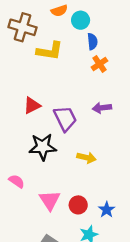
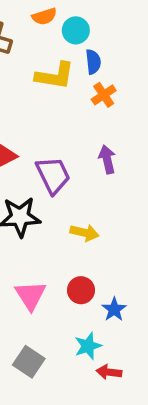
yellow L-shape: (50, 51) -> (55, 76), moved
purple arrow: (102, 108) -> (107, 159), turned 84
red circle: (78, 205) -> (81, 290), moved

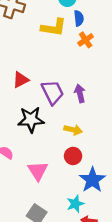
purple arrow: (107, 159) -> (80, 93), moved
red circle: (81, 290) -> (73, 156), moved
blue star: (114, 309) -> (92, 180), size x1.6

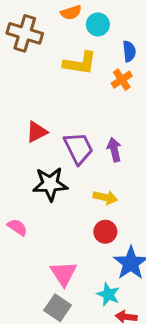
blue semicircle: (79, 18) -> (129, 51), moved
pink triangle: (38, 171) -> (64, 274), moved
cyan star: (75, 204) -> (108, 294), turned -30

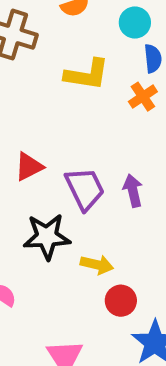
cyan circle: (98, 24) -> (135, 22), moved
yellow arrow: (105, 197) -> (97, 265), moved

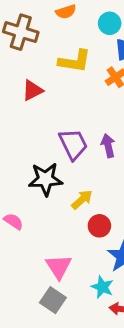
red triangle: (29, 167) -> (32, 90), moved
yellow arrow: (97, 265) -> (82, 200), turned -55

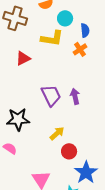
cyan circle: (110, 23) -> (65, 18), moved
black star: (46, 179) -> (18, 119), moved

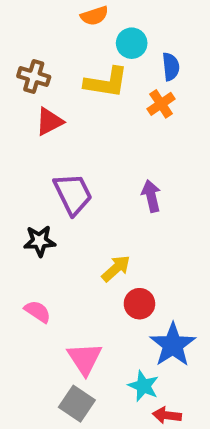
brown cross: (15, 18) -> (34, 76), moved, size x0.7
purple trapezoid: (51, 95) -> (73, 194), moved
black star: (18, 119) -> (40, 241), size x0.7
pink semicircle: (10, 148) -> (38, 312), moved

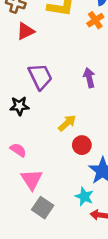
pink triangle: (85, 359) -> (32, 179), moved

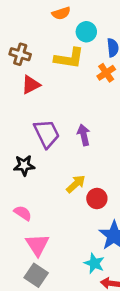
purple arrow: (89, 78) -> (84, 135), moved
red circle: (82, 145) -> (97, 198), moved
gray square: (43, 208) -> (36, 275), moved

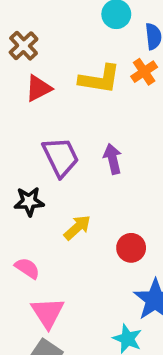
brown cross: (20, 54) -> (24, 46), turned 30
yellow L-shape: (69, 58) -> (100, 79), moved
yellow arrow: (76, 184) -> (77, 227), moved

